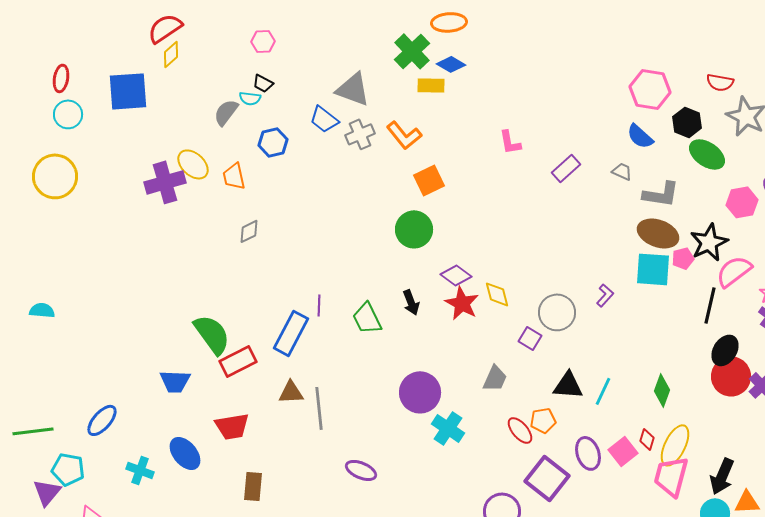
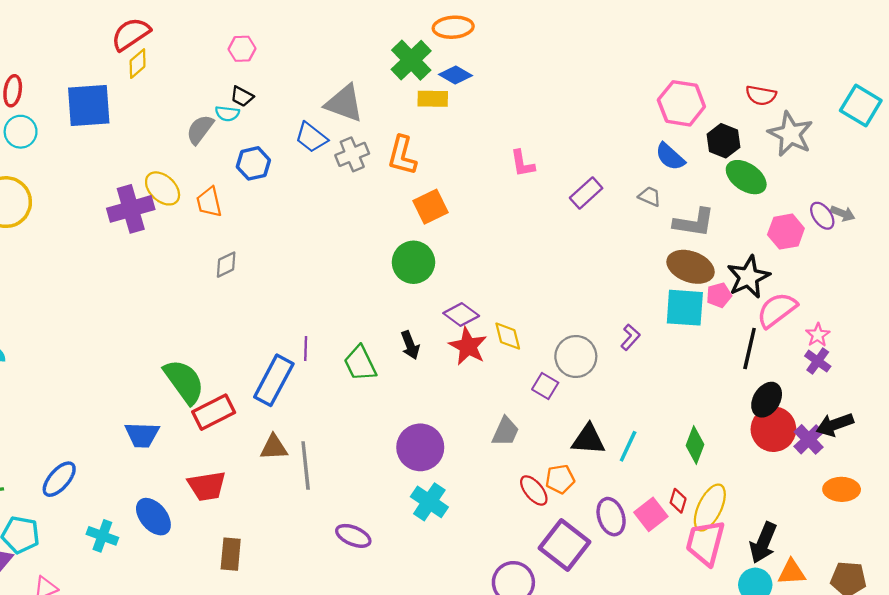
orange L-shape: (404, 135) -> (402, 156), turned 54
cyan cross: (448, 428) -> (429, 502), moved

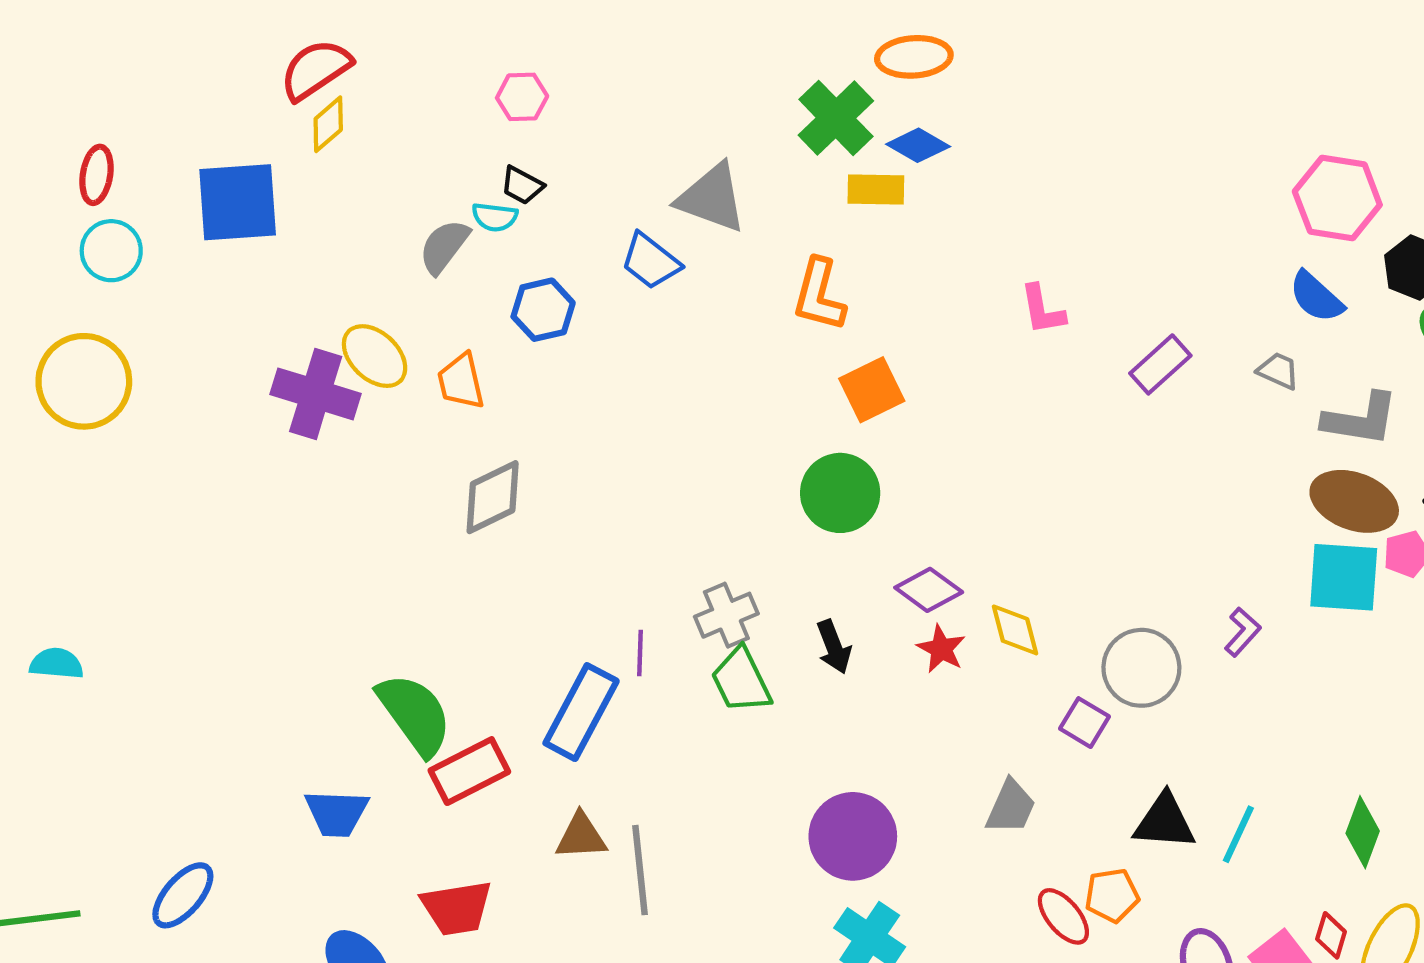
gray cross: (352, 154) -> (726, 615), moved
purple cross: (131, 209) -> (316, 394), turned 33
gray diamond: (226, 265) -> (493, 497), size x1.5
red star: (468, 346) -> (941, 649), size x0.7

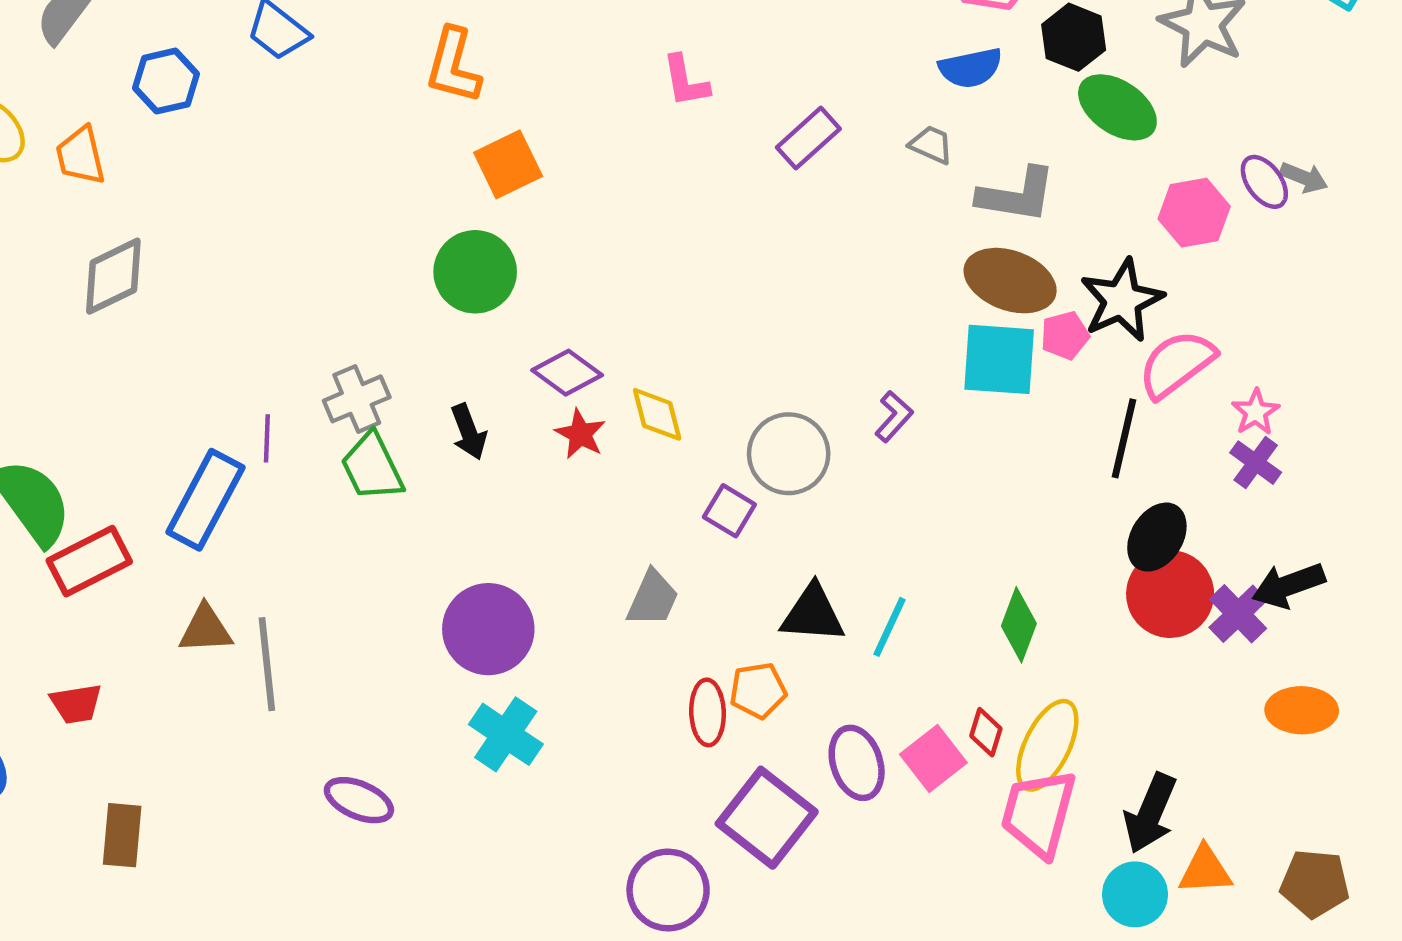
blue semicircle: (1316, 297) -> (971, 68), turned -54
red trapezoid: (457, 908) -> (76, 704), size x0.7
red ellipse: (1063, 916) -> (708, 712), turned 38

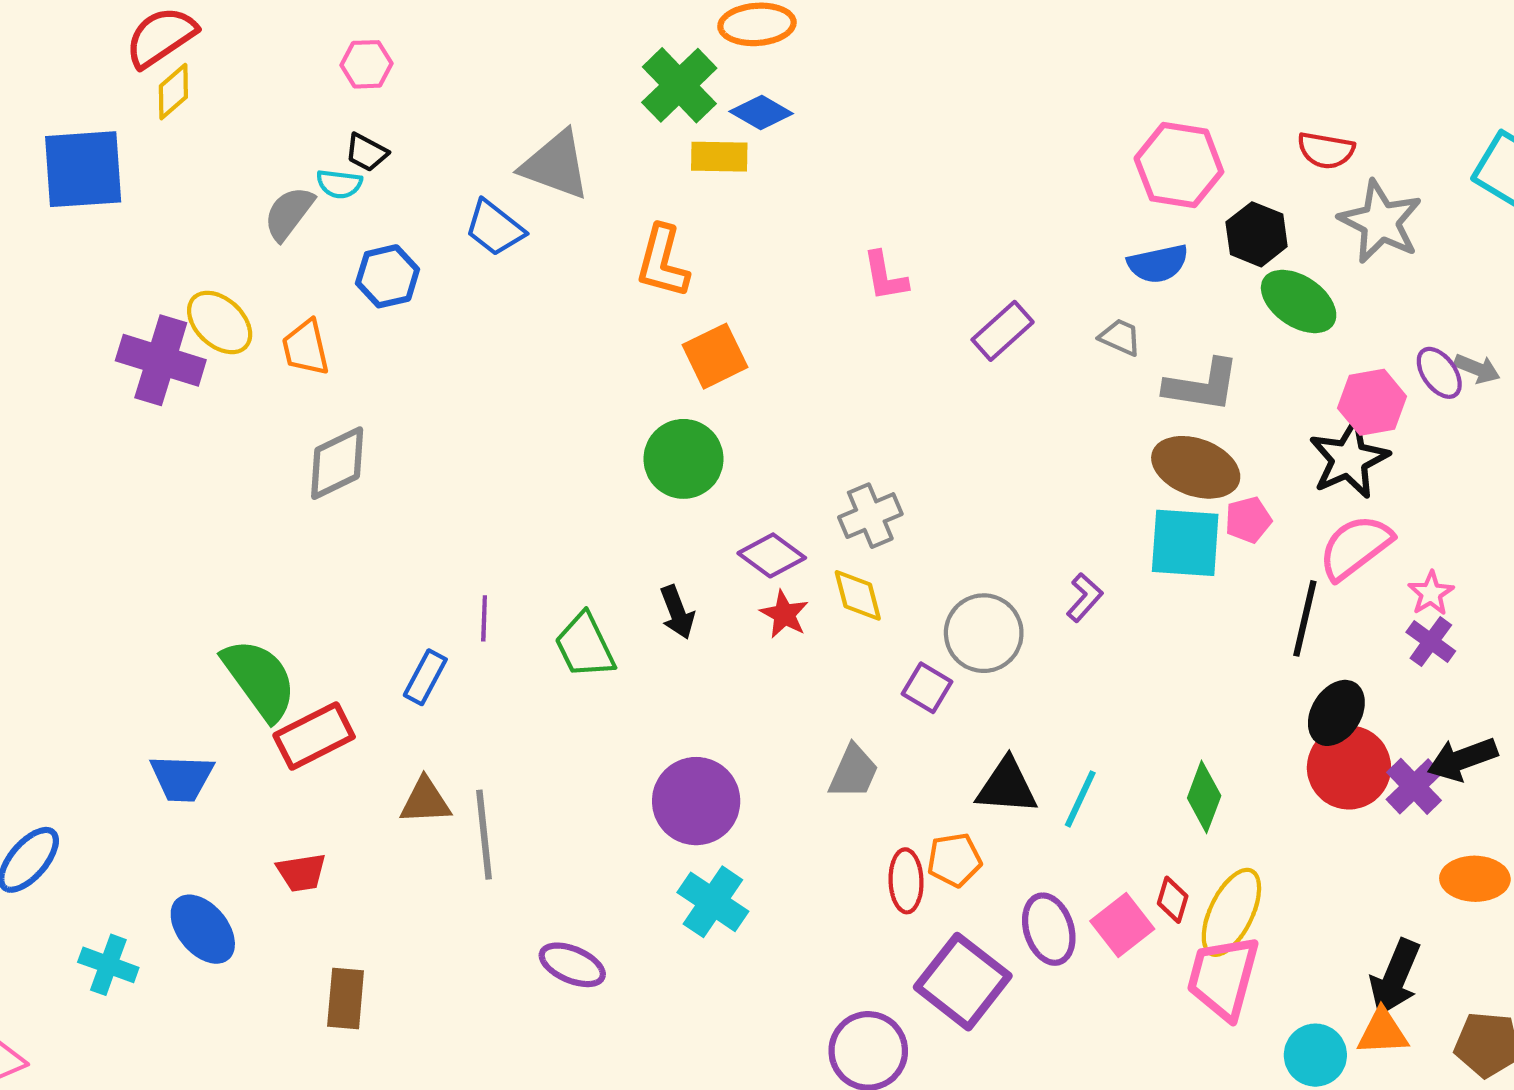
black star: (1122, 300) -> (1349, 459), moved
gray cross: (357, 399) -> (870, 516), moved
blue rectangle: (205, 500) -> (425, 677), size x0.6
black arrow: (1150, 813) -> (1395, 977), moved

